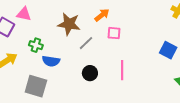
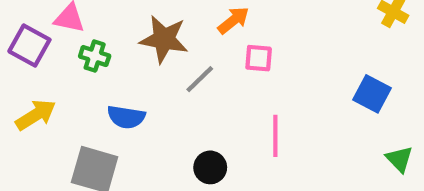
green cross: (36, 45) -> (95, 56), moved
black circle: (90, 73) -> (210, 167), moved

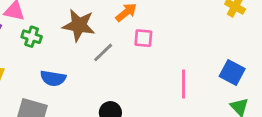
blue square: (372, 94) -> (232, 73), moved
pink line: (275, 136) -> (183, 84), moved

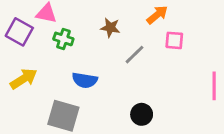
brown star: (79, 25) -> (110, 28), size x0.6

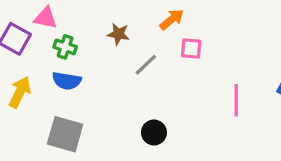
yellow arrow: (24, 79) -> (20, 92), turned -32
blue semicircle: (85, 80) -> (67, 81), moved

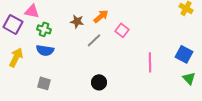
orange arrow: (172, 19) -> (101, 16), moved
pink square: (191, 48) -> (122, 30), turned 32
gray square: (65, 134) -> (44, 83), size x0.6

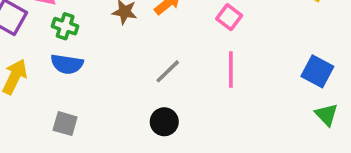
pink square: (122, 30) -> (229, 17), moved
gray line: (94, 40) -> (168, 71), moved
pink line: (150, 62) -> (231, 70), moved

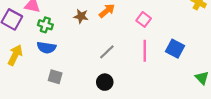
blue square: (317, 71) -> (175, 49), moved
gray square: (65, 124) -> (55, 77), moved

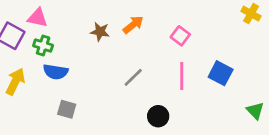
green cross: (45, 25) -> (43, 45), moved
black circle: (105, 82) -> (158, 116), moved

